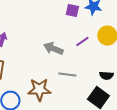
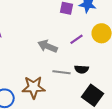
black semicircle: (106, 76) -> (82, 69), moved

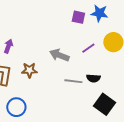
brown star: (34, 87) -> (29, 70), moved, size x0.7

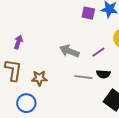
purple line: (88, 48) -> (98, 52), moved
brown star: (29, 70) -> (39, 78), moved

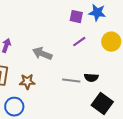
gray arrow: (69, 51) -> (42, 54), moved
purple line: (98, 52) -> (79, 42), moved

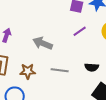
gray line: (71, 81) -> (60, 70), moved

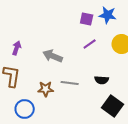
brown star: (28, 71) -> (46, 89), moved

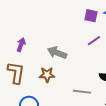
gray line: (70, 83) -> (82, 92), moved
brown star: (46, 89) -> (47, 75), moved

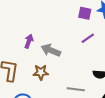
purple arrow: (21, 45) -> (29, 41), moved

